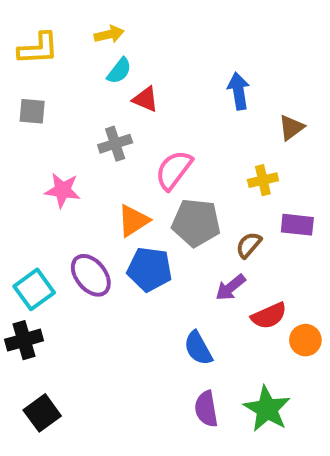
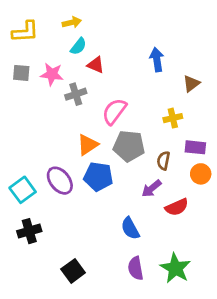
pink star: (62, 190) -> (52, 74), moved
brown semicircle: (249, 245) -> (163, 161), turned -30
black cross: (24, 340) -> (29, 231), moved
orange circle: (305, 340) -> (201, 174), moved
black square: (42, 413) -> (73, 271), moved

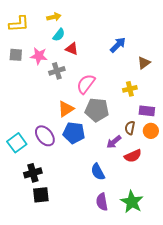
blue arrow: (157, 60) -> (118, 45), turned 54
brown semicircle: (163, 161) -> (130, 128), moved
black cross: (29, 231) -> (33, 173), moved
black square: (73, 271) -> (41, 195), moved, turned 30

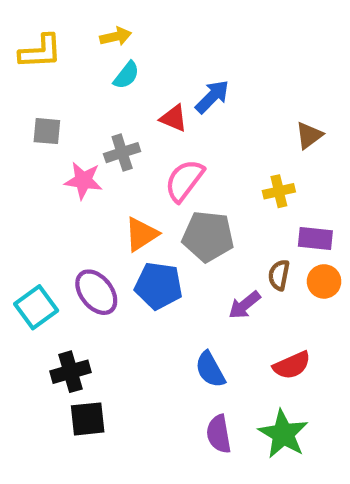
blue arrow: (118, 45) -> (212, 97), moved
red triangle: (72, 49) -> (174, 118), moved
gray square: (16, 55) -> (47, 131), moved
pink star: (39, 56) -> (83, 180), moved
red semicircle: (133, 156) -> (292, 365), moved

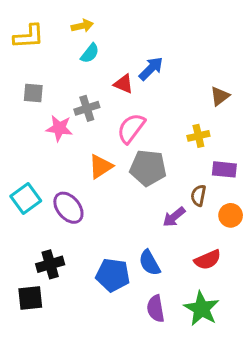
orange circle: (324, 281) -> (231, 215), moved
blue pentagon: (159, 286) -> (113, 275), moved
cyan square: (36, 307) -> (26, 199), moved
black square: (88, 419) -> (30, 298), moved

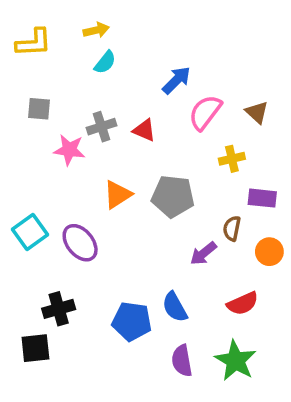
red triangle: (124, 84) -> (144, 130), moved
brown triangle: (220, 96) -> (257, 112), turned -40
pink semicircle: (131, 128) -> (205, 112), moved

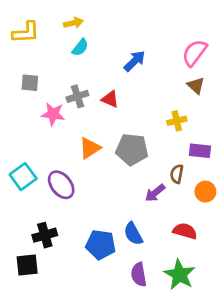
pink semicircle: (205, 112) -> (194, 53), moved
red semicircle: (243, 303) -> (185, 231), turned -140

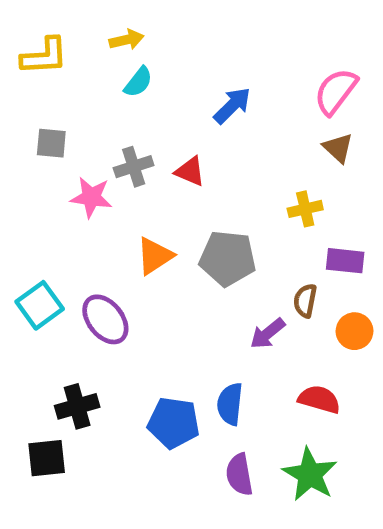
blue semicircle: (133, 234) -> (230, 404), turned 35

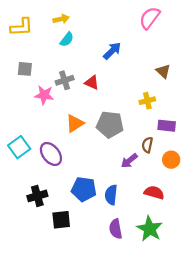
pink semicircle: (336, 91) -> (150, 18), moved
blue pentagon: (174, 423) -> (84, 189), moved
black square: (47, 458) -> (61, 220), moved

